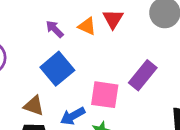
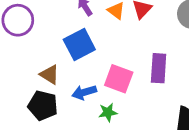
purple rectangle: (143, 75) -> (159, 68), turned -48

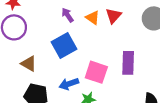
brown triangle: (50, 75) -> (29, 64), moved

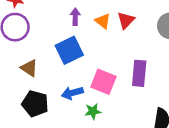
purple arrow: (68, 15) -> (75, 17), turned 32

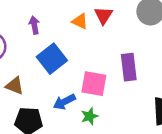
purple arrow: (75, 17) -> (34, 25), moved

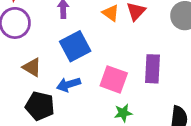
blue arrow: (64, 102) -> (68, 84), moved
green star: (89, 116) -> (123, 113), moved

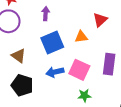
orange triangle: (111, 13) -> (81, 37), moved, turned -48
blue arrow: (68, 84) -> (55, 72), moved

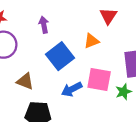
green star: (84, 96) -> (124, 92), moved

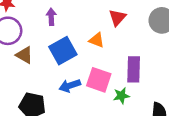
orange triangle: (91, 41) -> (97, 40), turned 35
brown triangle: (25, 81) -> (24, 55), moved

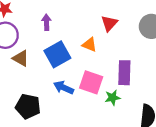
blue arrow: (70, 86) -> (64, 88), turned 42

